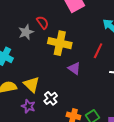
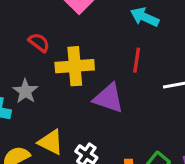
gray star: (26, 32) -> (25, 91), moved
purple triangle: (74, 68) -> (108, 98), size x1.5

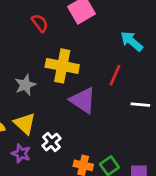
red semicircle: (39, 43) -> (40, 23), moved
gray star: (25, 91) -> (25, 85), moved

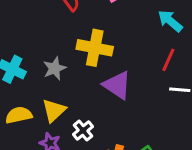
red line: (115, 75) -> (168, 60), moved
yellow triangle: (25, 124) -> (54, 110), turned 35

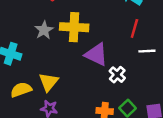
gray star: (55, 68) -> (44, 30), moved
white cross: (83, 131) -> (117, 75), moved

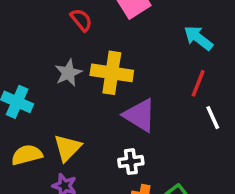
white line: (147, 51) -> (213, 118), turned 63
white cross: (117, 75) -> (131, 162), moved, turned 35

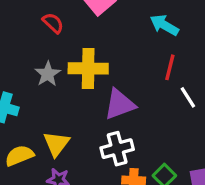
purple triangle: (140, 115) -> (120, 104), turned -44
white cross: (131, 162) -> (117, 149), size x1.4

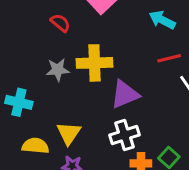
red line: (170, 67) -> (169, 58), turned 65
gray star: (48, 74) -> (58, 70), turned 30
yellow semicircle: (19, 156) -> (35, 146), turned 30

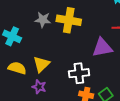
purple triangle: (125, 94) -> (102, 48), moved

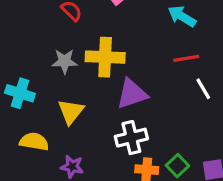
purple triangle: (102, 48) -> (132, 94), moved
yellow triangle: (41, 64) -> (71, 111), moved

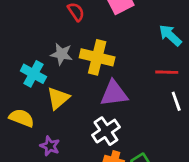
cyan cross: (20, 93) -> (33, 74), moved
white cross: (131, 138) -> (106, 131), turned -32

